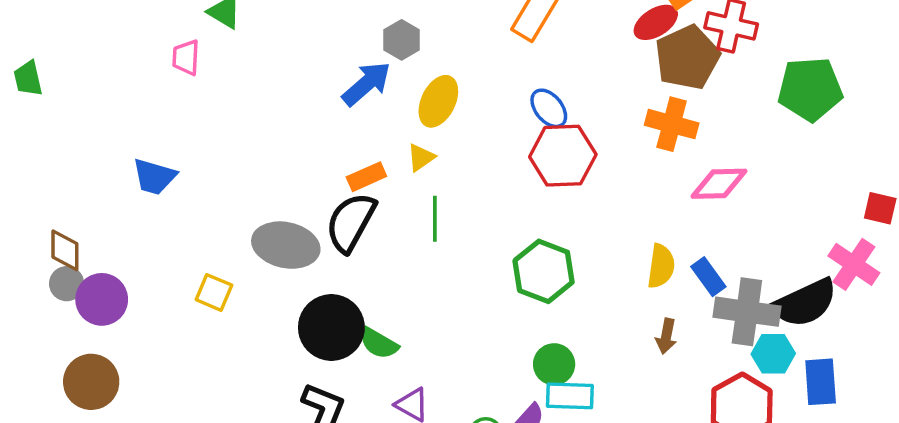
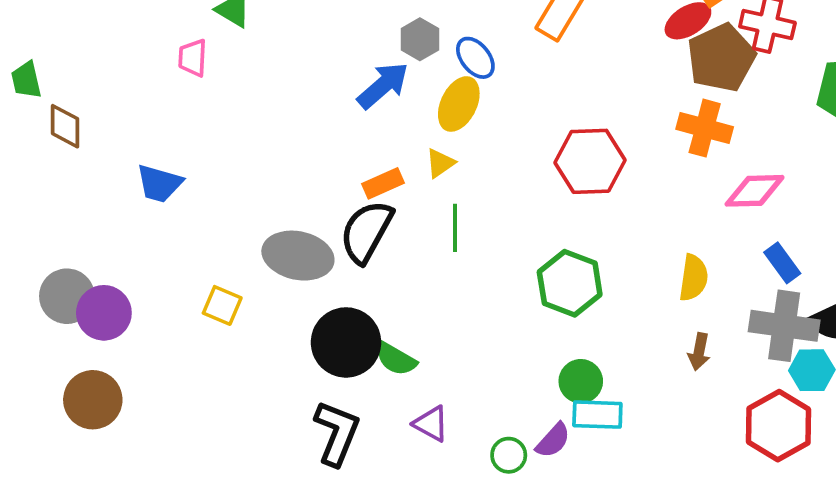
blue ellipse: (549, 108) -> (475, 58), moved
brown diamond: (65, 250) -> (65, 126), moved
blue rectangle: (708, 277) -> (782, 263), moved
gray circle: (67, 284) -> (67, 296), size x1.5

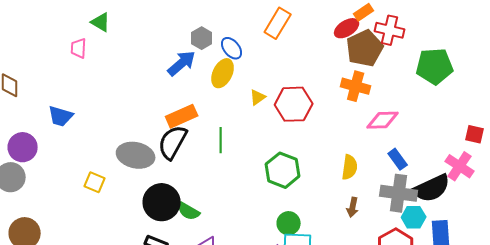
yellow triangle: (440, 163) -> (258, 97), moved
orange rectangle: (383, 183) -> (182, 116), size x1.4
purple circle: (104, 313) -> (23, 147), moved

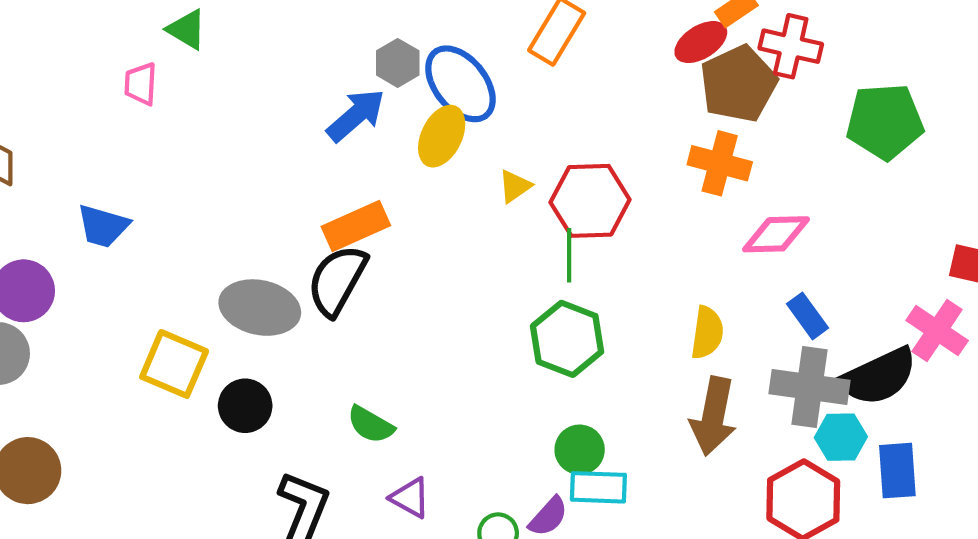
blue ellipse: (232, 48) -> (460, 84), size x1.6
green line: (221, 140) -> (569, 255), moved
yellow square: (95, 182) -> (174, 364), size x1.5
black circle: (162, 202) -> (245, 406), moved, size x0.7
brown arrow: (353, 207) -> (713, 416), size x1.8

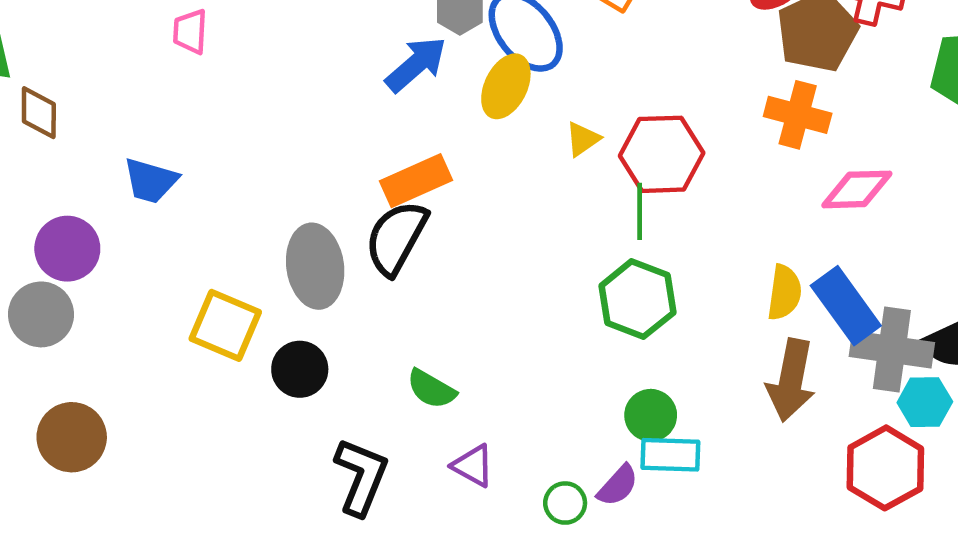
gray ellipse: (260, 308) -> (315, 266), turned 70
blue rectangle: (807, 316) -> (846, 306), moved, size x1.6

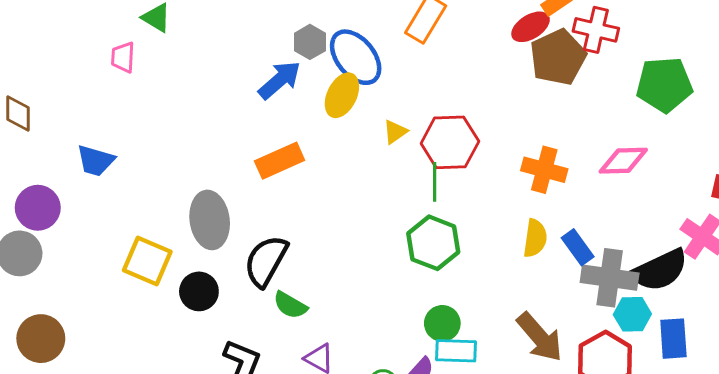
orange cross: (798, 115) -> (544, 170), moved
pink diamond: (857, 189) -> (623, 161), moved
black semicircle: (396, 238) -> (266, 261), moved
blue rectangle: (846, 306) -> (578, 247), size x0.7
brown arrow: (791, 380) -> (540, 337), moved, turned -52

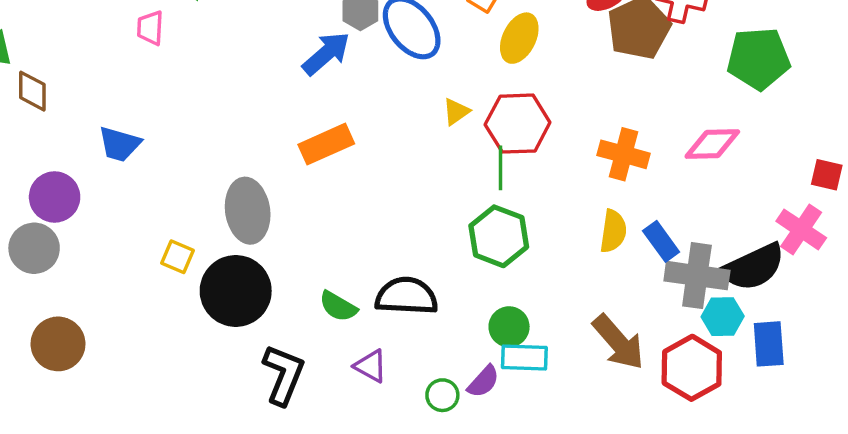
yellow ellipse: (342, 95) -> (519, 38), moved
yellow square: (147, 261) -> (178, 257), size x0.6
black semicircle: (266, 261) -> (407, 296), moved, turned 64
black circle: (199, 291) -> (236, 291), size x1.6

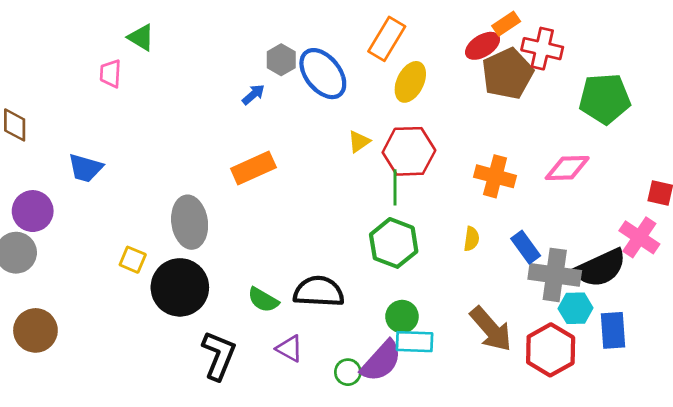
blue arrow: (326, 53) -> (253, 94), size x0.6
yellow semicircle: (613, 231) -> (471, 239), moved, size x0.7
purple semicircle: (483, 382) -> (381, 361), size x1.6

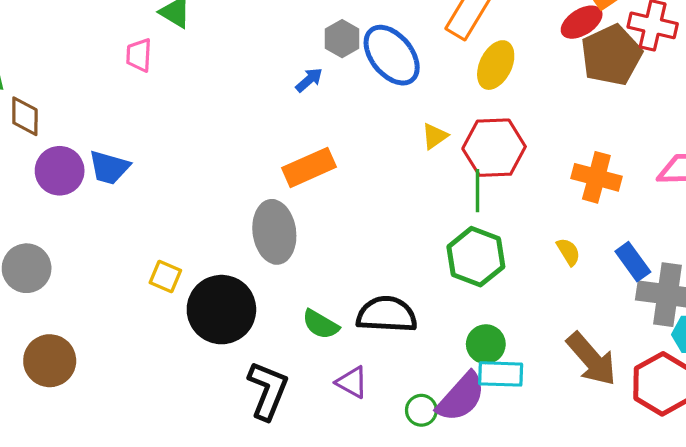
purple circle: (33, 211) -> (60, 171), moved
gray ellipse: (190, 222) -> (274, 232), moved
yellow semicircle: (471, 239) -> (568, 252), turned -40

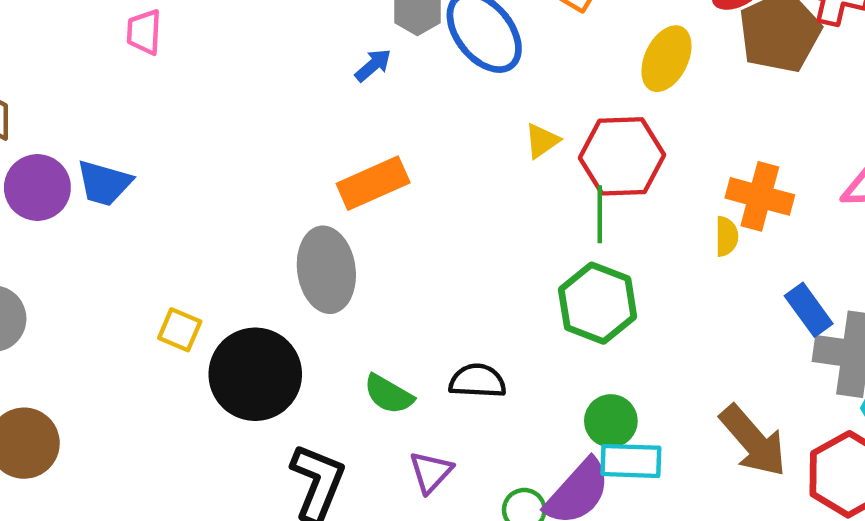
yellow ellipse: (496, 65) -> (666, 59), moved
yellow semicircle: (568, 252) -> (726, 236), moved, turned 32
black semicircle: (387, 314) -> (478, 381), size x0.7
purple triangle: (352, 382) -> (431, 472), turned 44

